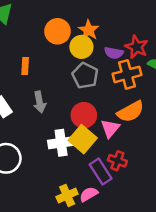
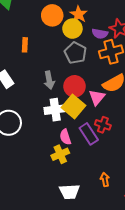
gray arrow: (40, 102) -> (49, 80), moved
pink semicircle: (89, 194) -> (65, 137), moved, turned -77

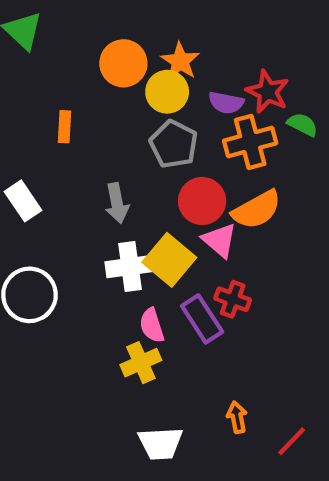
red circle: (74, 86) -> (202, 201), moved
pink triangle: (97, 97) -> (220, 240), turned -30

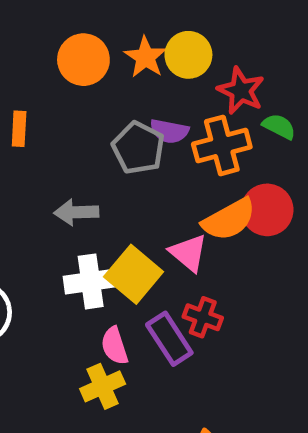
yellow circle: (167, 92) -> (188, 55), moved
purple semicircle: (226, 103) -> (169, 131), moved
red circle: (202, 201) -> (267, 210), moved
gray arrow: (117, 203) -> (76, 212), turned 99

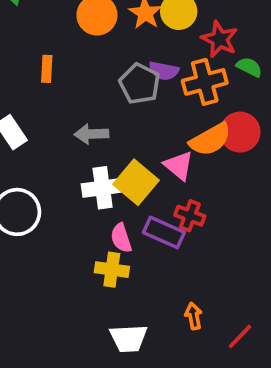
purple rectangle: (169, 339) -> (164, 232), turned -33
yellow cross: (103, 386) -> (112, 270), turned 32

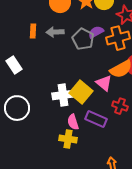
purple semicircle: (164, 71) -> (96, 32), turned 140
gray arrow: (91, 134) -> (55, 32), moved
red cross: (190, 216) -> (120, 106), moved

